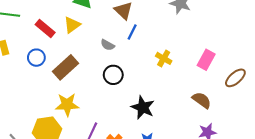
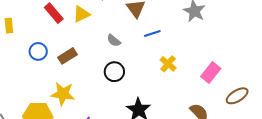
blue line: (132, 32) -> (152, 34), moved, turned 35
blue circle: (36, 58) -> (38, 51), moved
brown rectangle: (66, 67) -> (68, 56), size x0.7

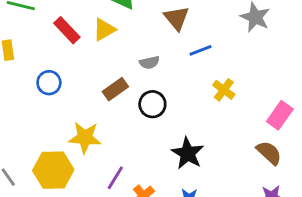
gray semicircle: (114, 41) -> (149, 63), turned -48
brown rectangle: (68, 56) -> (115, 89), moved
pink rectangle: (211, 72) -> (280, 115), moved

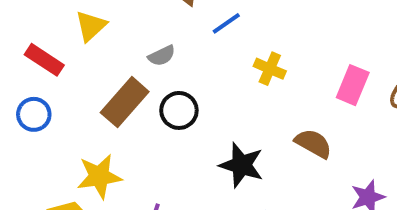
red rectangle: (67, 30) -> (44, 60), moved
brown rectangle: (115, 89) -> (125, 102), size x1.4
brown semicircle: (269, 153) -> (313, 143), moved

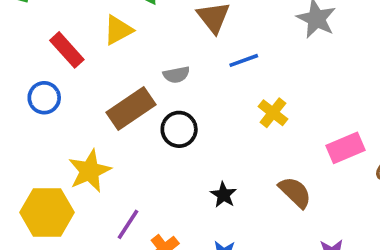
pink rectangle: (353, 85) -> (346, 148), turned 30
black star: (241, 165) -> (224, 195), size x0.6
yellow star: (99, 176) -> (90, 171), turned -30

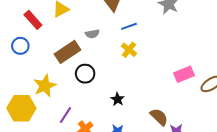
yellow cross: (273, 113) -> (129, 50), moved
black circle: (179, 129) -> (85, 74), moved
brown semicircle: (295, 192) -> (159, 117), moved

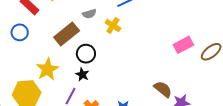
yellow cross: (129, 50) -> (113, 26), moved
black star: (117, 99) -> (82, 75), moved

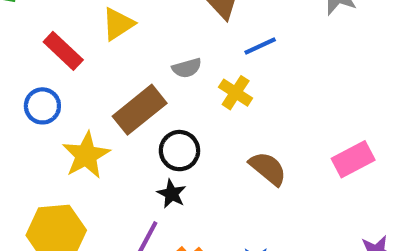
pink rectangle: (183, 45) -> (353, 159), moved
yellow star: (47, 69) -> (86, 155), moved
brown semicircle: (163, 89) -> (268, 168), moved

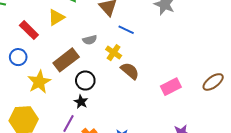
blue line: (260, 46) -> (126, 30), turned 49
brown semicircle: (268, 168) -> (130, 71), moved

